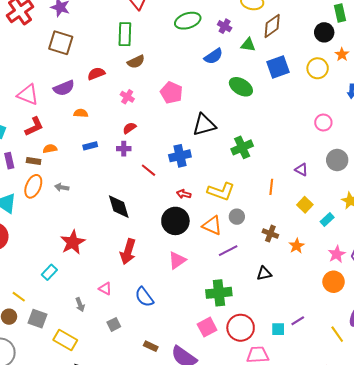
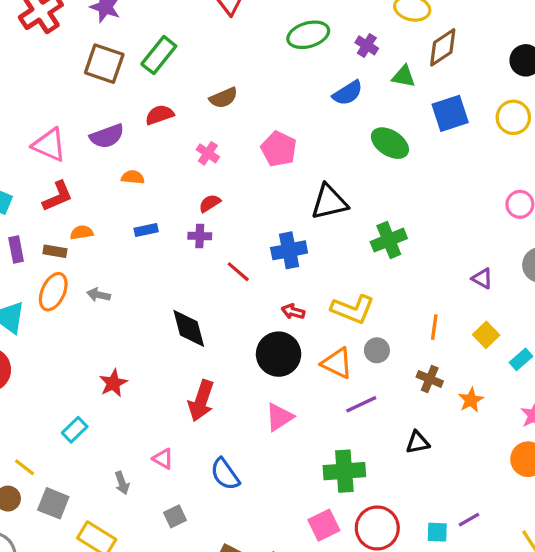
green rectangle: (125, 34) -> (159, 55), moved, turned 35
orange line: (271, 187) -> (434, 327), moved
red star: (73, 242) -> (113, 383), size x0.7

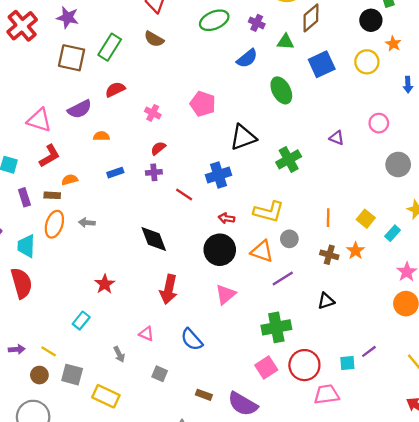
brown semicircle: (223, 98) -> (154, 39), moved, turned 60
green ellipse: (390, 143) -> (281, 90), turned 36
purple triangle: (482, 278) -> (337, 138), moved
orange star: (471, 400) -> (356, 251), moved
gray square: (175, 516) -> (160, 374), turned -35

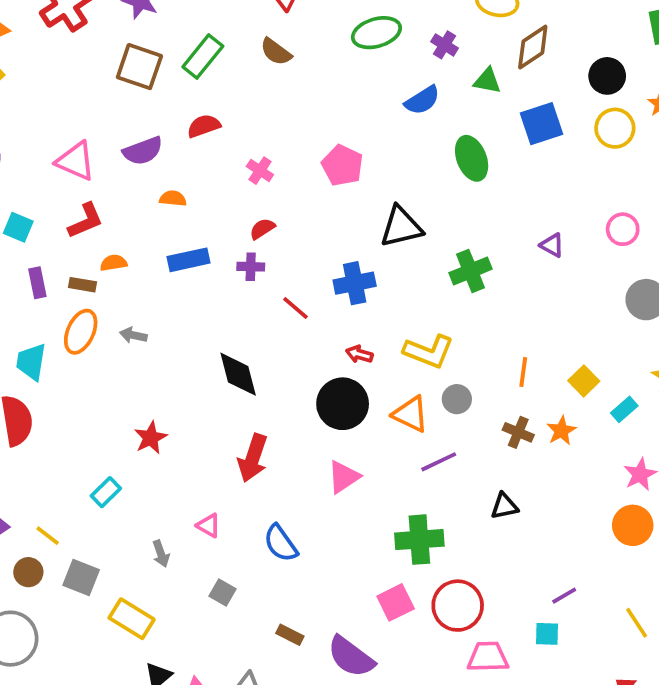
black circle: (371, 20) -> (607, 76), moved
blue rectangle: (115, 173) -> (188, 260), size x1.5
cyan square: (347, 363) -> (547, 634), moved

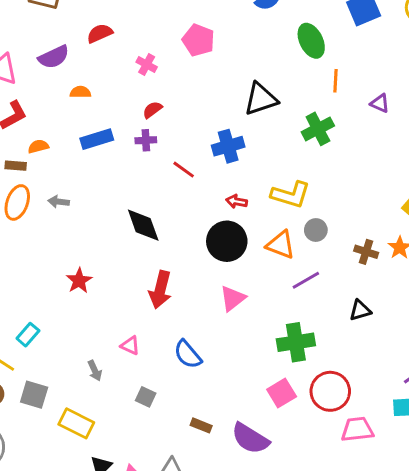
pink pentagon: (342, 165) -> (198, 40), moved
orange line: (523, 372) -> (336, 81), moved
cyan rectangle: (106, 492) -> (28, 335), moved

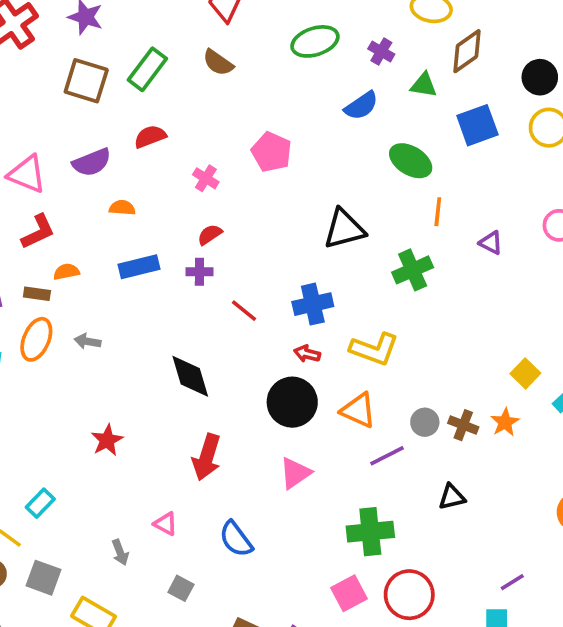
green ellipse: (311, 41) -> (411, 161), turned -36
blue cross: (228, 146) -> (313, 304), moved
gray circle: (316, 230) -> (425, 422), moved

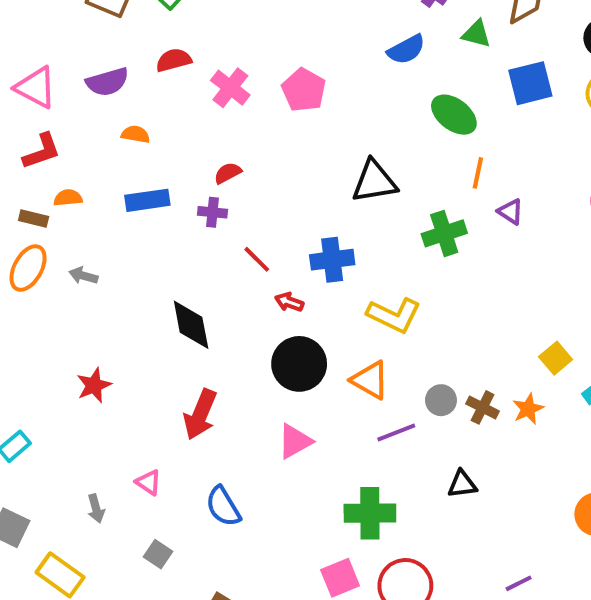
pink cross: (206, 178) -> (230, 88), moved, size x1.4
purple triangle: (491, 243) -> (510, 212), moved
red arrow: (307, 354) -> (289, 302), moved

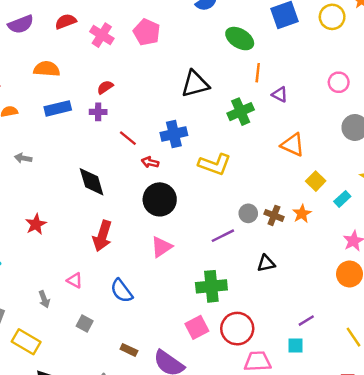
purple semicircle: (107, 82) -> (21, 24), moved
orange semicircle: (136, 134) -> (47, 69), size x1.5
orange triangle: (370, 380) -> (293, 145), moved

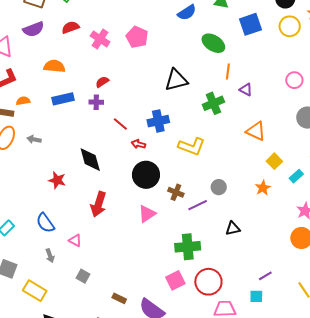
brown cross: (274, 215) -> (176, 192), moved
red star: (36, 224) -> (57, 180), moved, turned -30
blue semicircle: (122, 291) -> (45, 223), moved

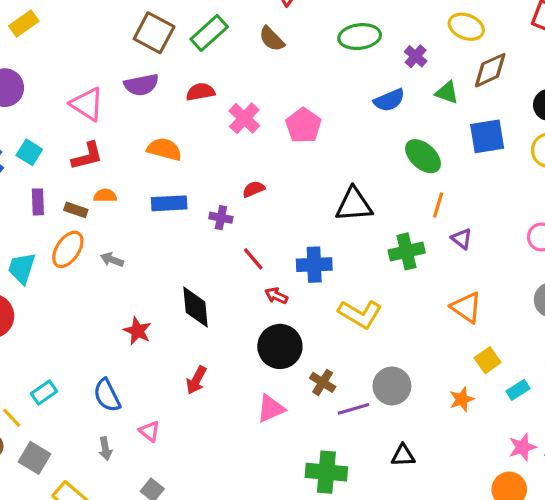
red semicircle: (102, 82) -> (254, 189), moved
gray circle: (219, 187) -> (392, 386), size x1.5
red arrow: (98, 204) -> (196, 380), size x0.7

